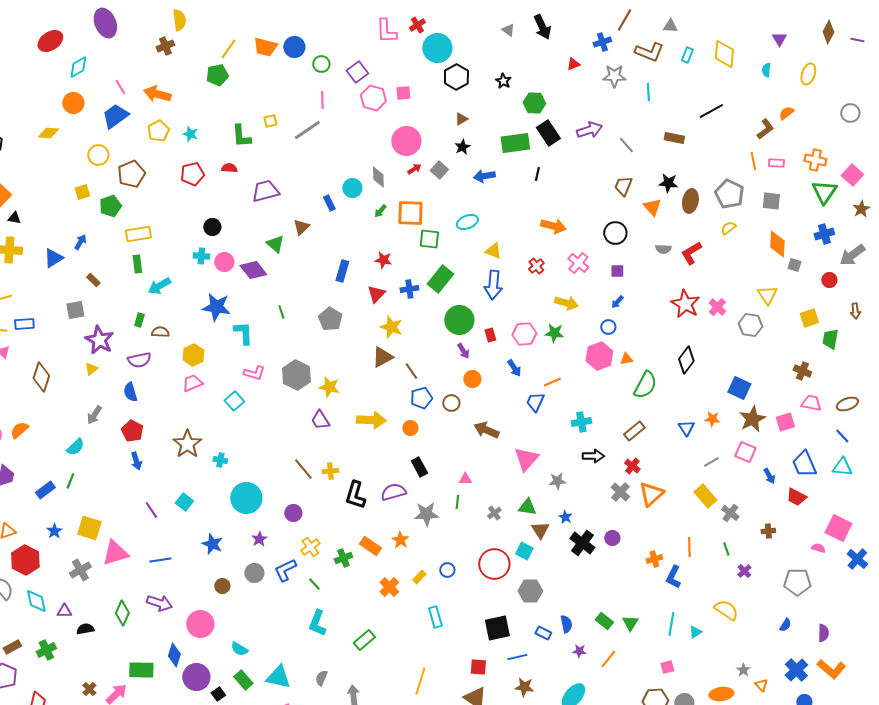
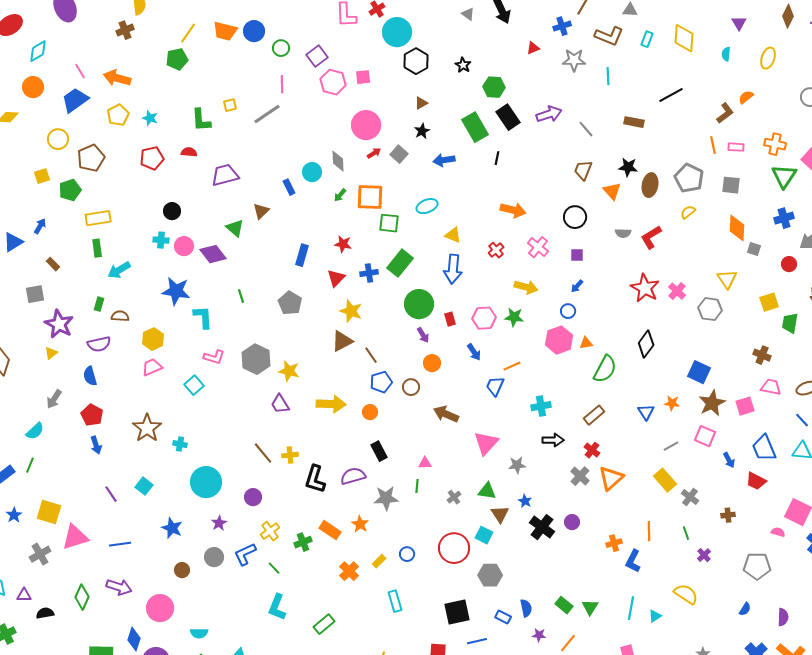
green rectangle: (515, 143) -> (475, 127), turned 68
cyan semicircle: (239, 649) -> (199, 633), turned -30

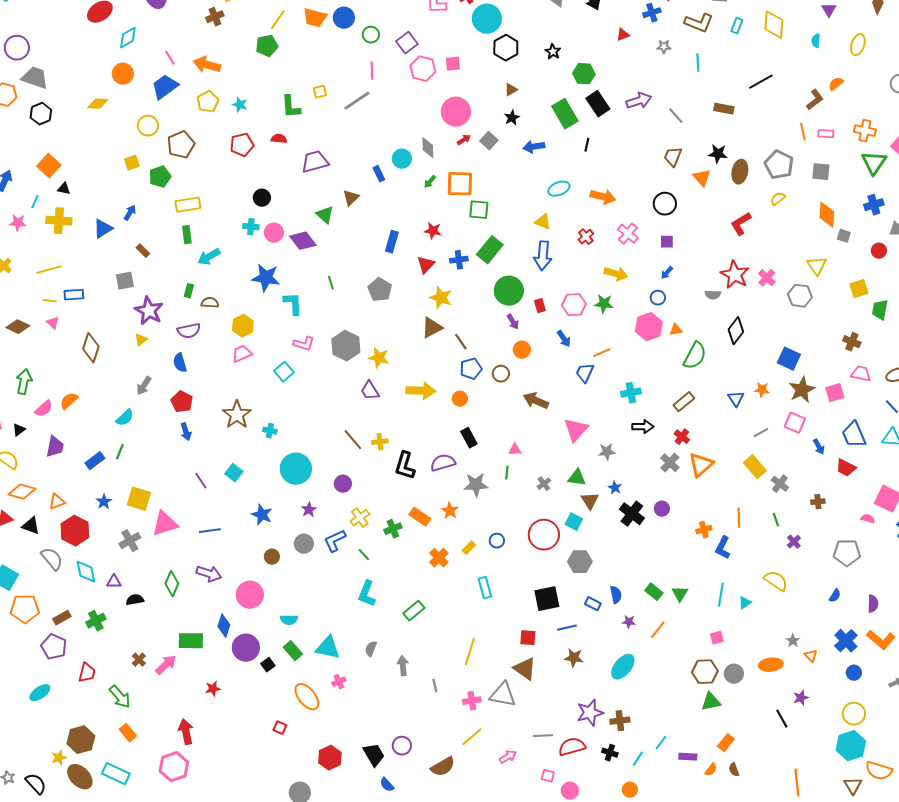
gray star: (574, 60) -> (664, 47), size x0.6
cyan ellipse: (427, 206) -> (559, 189), moved
gray semicircle: (623, 233) -> (713, 295), moved

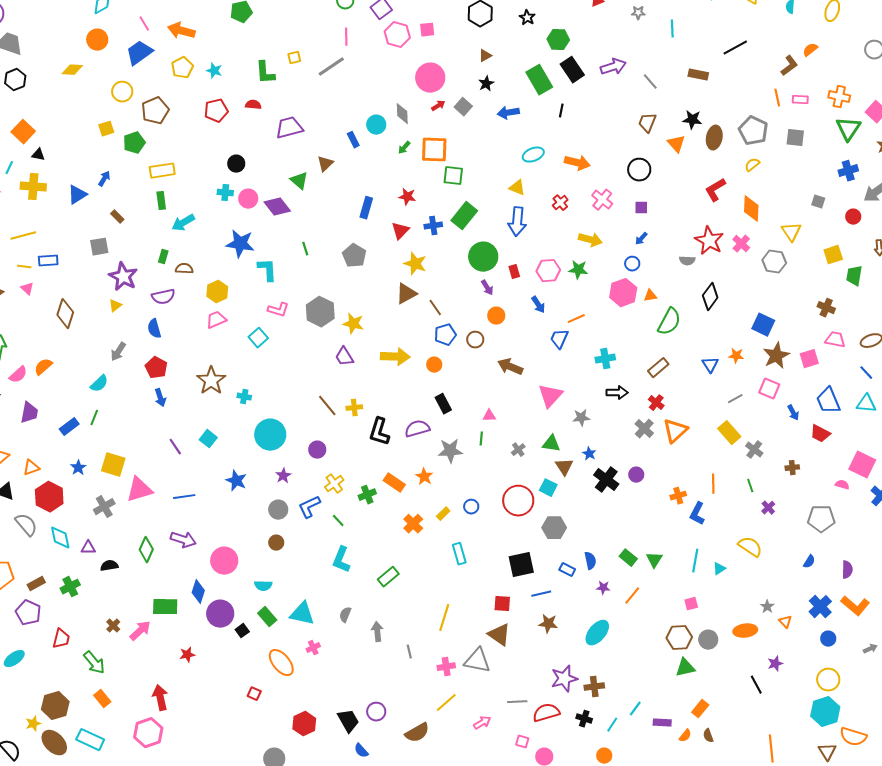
orange diamond: (827, 215) -> (751, 209), moved
brown circle: (272, 557) -> (276, 543), moved

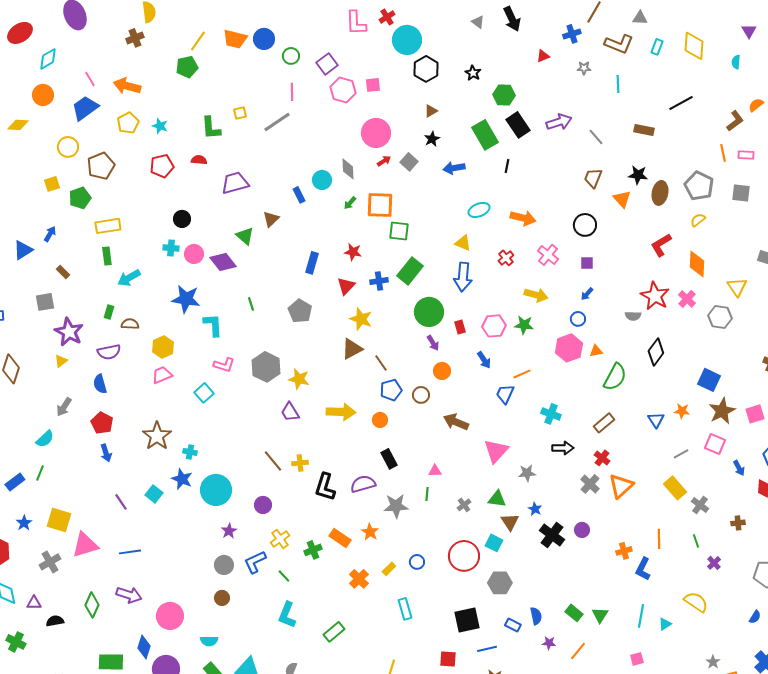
cyan cross: (605, 359) -> (551, 414), turned 30
blue star: (236, 481) -> (182, 479), moved
green cross: (70, 587) -> (16, 642), turned -36

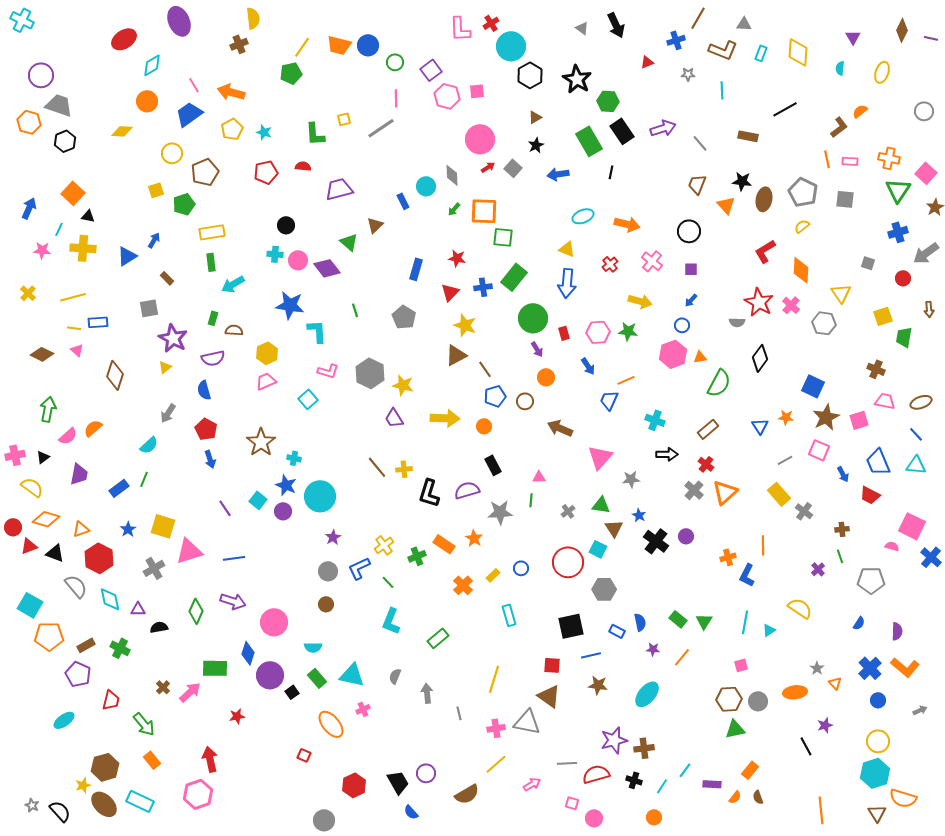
black star: (473, 73) -> (577, 79), size x1.8
purple circle: (263, 505) -> (283, 511), moved
green line: (696, 541) -> (840, 556), moved

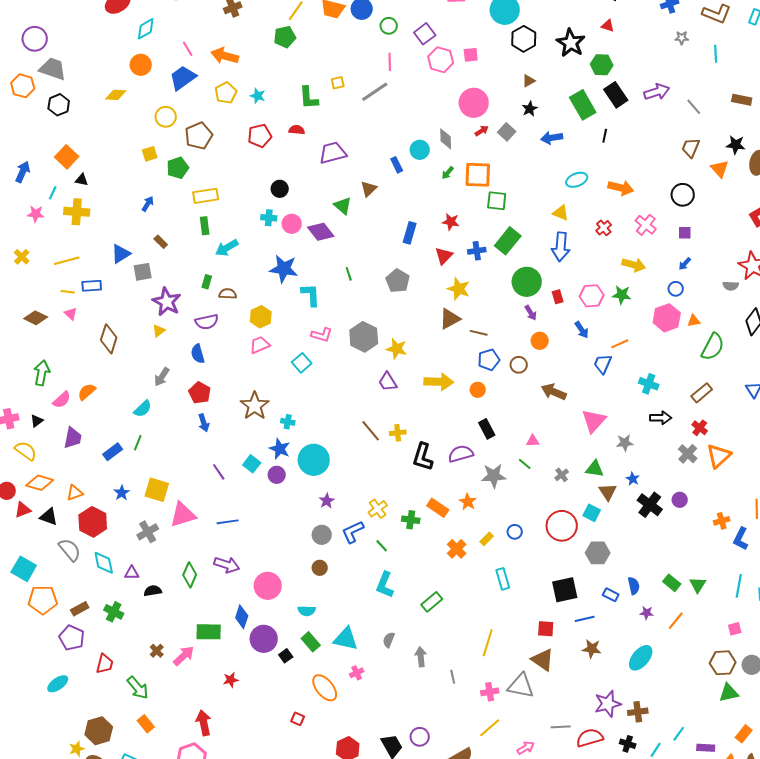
red triangle: (647, 62) -> (608, 26), moved, turned 40
blue triangle: (127, 256) -> (121, 254), moved
brown line: (485, 369) -> (479, 333), turned -42
green line: (531, 500) -> (525, 464), turned -56
green cross: (417, 556) -> (411, 520), turned 30

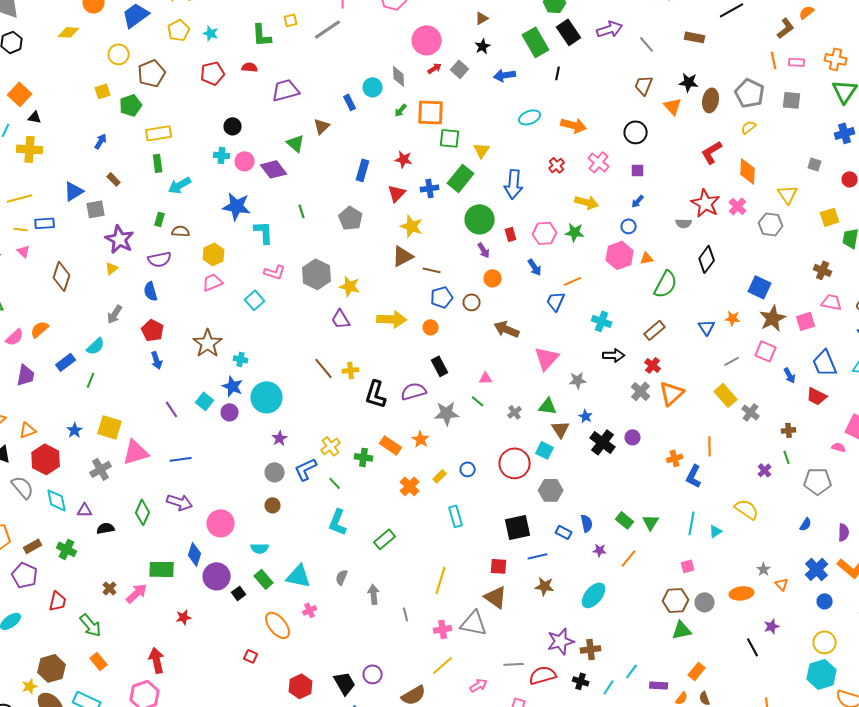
yellow triangle: (561, 213) -> (482, 150), moved, turned 42
blue rectangle: (113, 452) -> (66, 362), moved

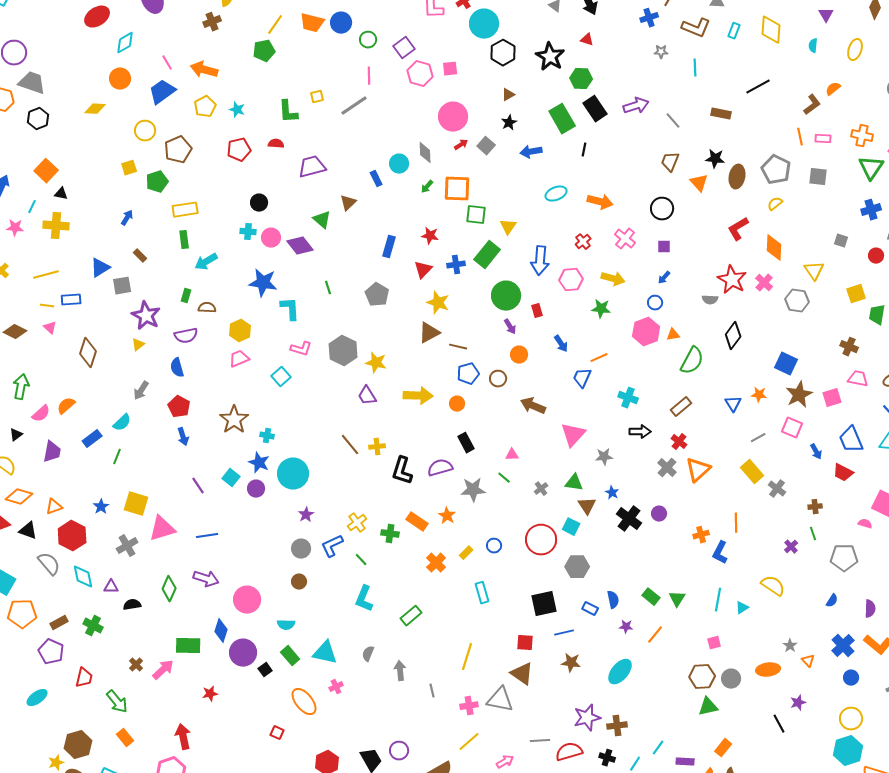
pink hexagon: (545, 233) -> (571, 280), moved

